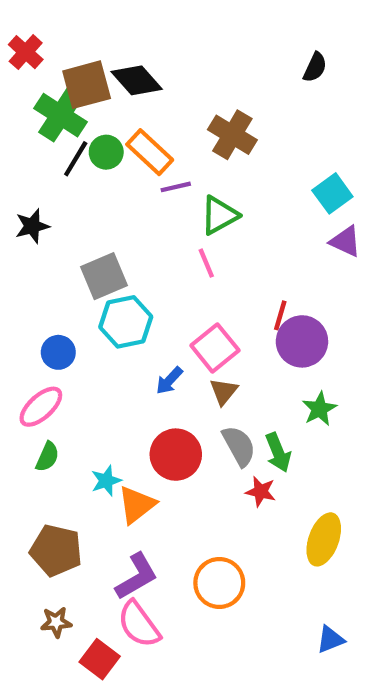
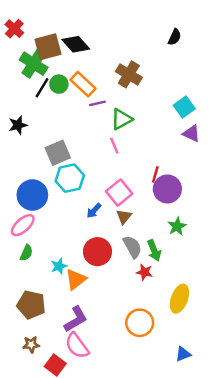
blue circle: (58, 352) -> (32, 195), size x1.6
orange circle: (219, 583) -> (140, 323), moved

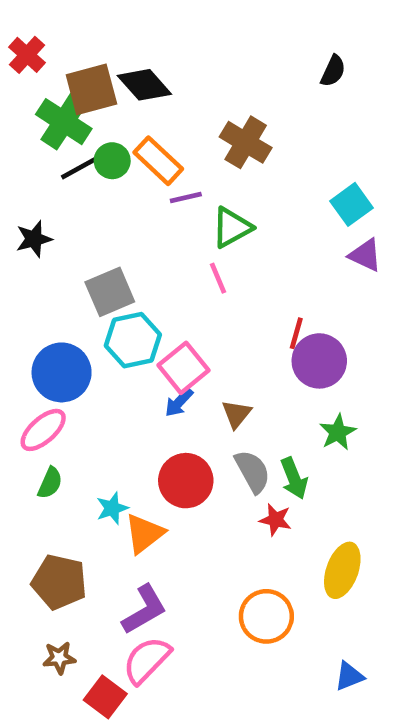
black line: (42, 88) -> (80, 168), turned 30
pink square: (119, 193) -> (183, 368), moved
pink semicircle: (77, 346) -> (147, 660), turned 80

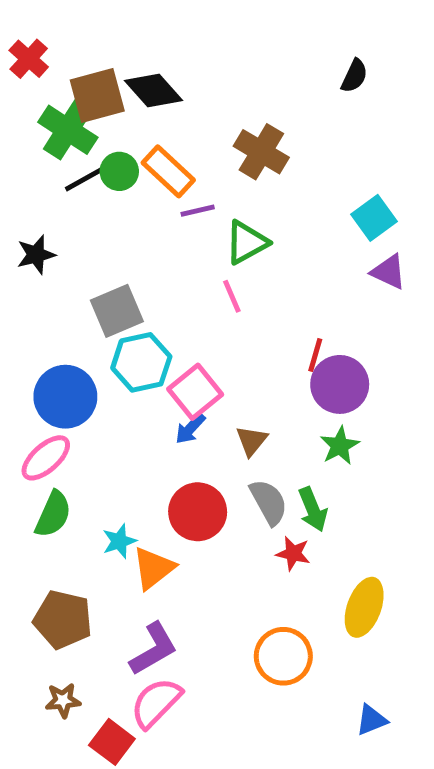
green star: (338, 432) -> (340, 446), moved
green semicircle: (50, 483) -> (53, 514), size x1.4

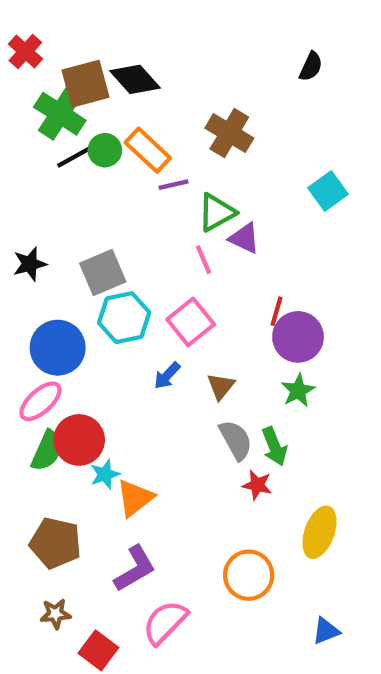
black star: (36, 255) -> (30, 264), moved
purple triangle: (389, 272) -> (244, 238), moved
pink square: (195, 392) -> (191, 322), moved
red circle: (198, 512) -> (79, 440), moved
pink semicircle: (156, 703) -> (165, 622), moved

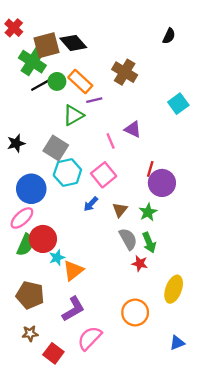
green triangle: (216, 212) -> (73, 115), moved
gray square: (103, 273) -> (56, 148), turned -35
green star: (298, 391) -> (148, 212), moved

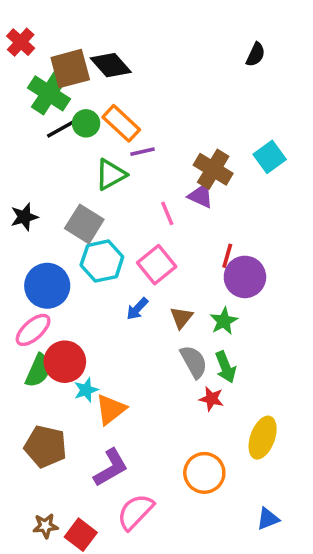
brown cross: (125, 72) -> (213, 169), moved
brown star: (30, 333) -> (45, 526), moved

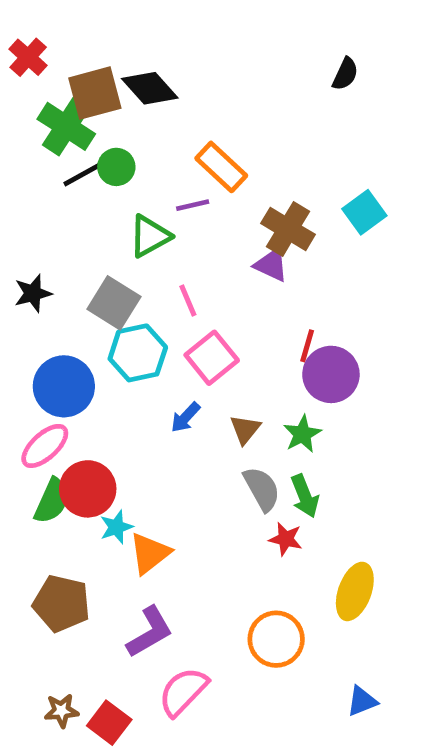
orange rectangle: (121, 123) -> (221, 167), moved
pink line: (167, 213) -> (188, 300), moved

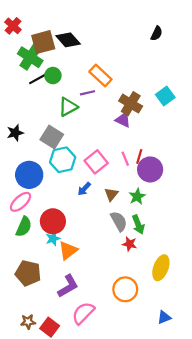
pink line: (188, 300) -> (125, 159), moved
red circle: (88, 489) -> (53, 221), moved

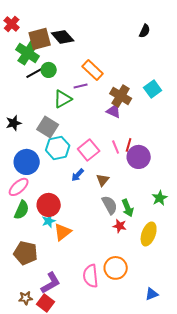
green star: (137, 196) -> (160, 198), moved
yellow ellipse: (161, 268) -> (149, 234), moved
purple L-shape: (68, 286) -> (51, 283), moved
pink semicircle: (83, 313) -> (91, 276), moved, turned -50

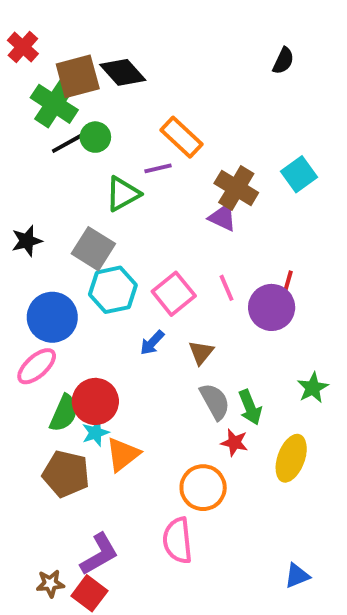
red line: (129, 145) -> (287, 284), moved
green semicircle: (22, 210) -> (64, 413), moved
brown pentagon: (26, 253) -> (66, 474), moved
orange circle: (116, 268) -> (203, 488), moved

